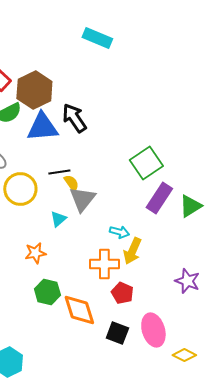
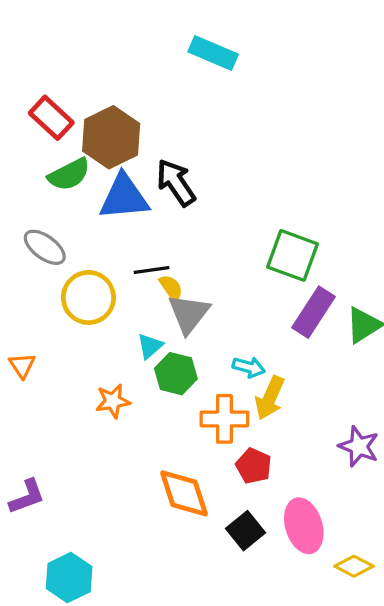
green square: (146, 163) -> (292, 255), turned -36
green hexagon: (47, 292) -> (176, 374), moved
black square: (117, 333) -> (246, 531), turned 30

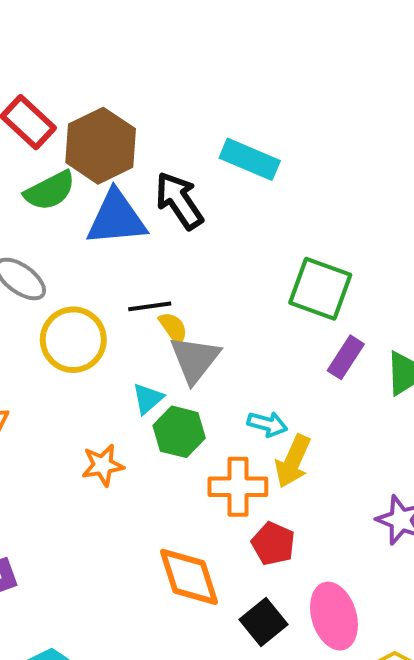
cyan rectangle: (213, 53) -> (250, 159), moved
purple rectangle: (313, 312) -> (346, 357), size x0.7

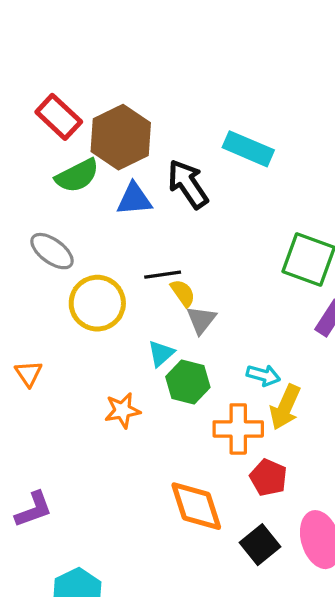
blue triangle: (116, 218) -> (134, 199), size x0.7
gray triangle: (195, 359) -> (201, 320), size x0.7

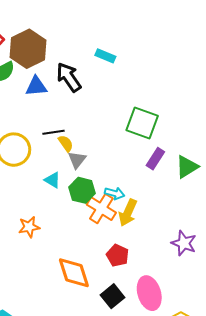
cyan rectangle: (248, 149) -> (105, 56), size x0.7
cyan triangle: (161, 353) -> (52, 180), turned -48
green hexagon: (188, 382) -> (82, 190), moved
orange star: (122, 410) -> (29, 227), moved
orange cross: (238, 429) -> (101, 209), moved, turned 32

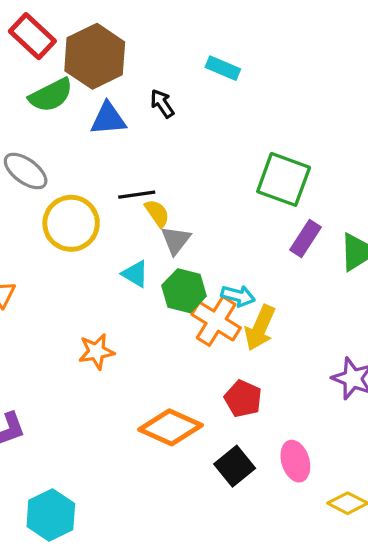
black arrow: (69, 77) -> (162, 104), size x0.6
orange diamond: (74, 273) -> (171, 427), turned -48
pink ellipse: (149, 293) -> (295, 461), size x0.7

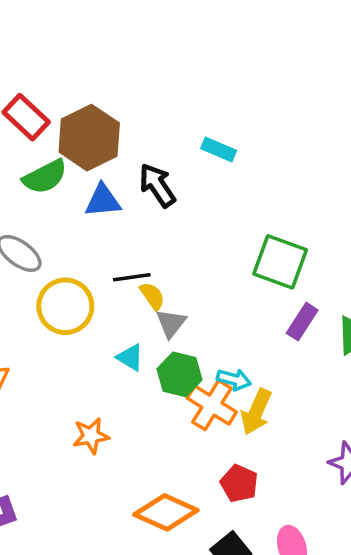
black arrow: (162, 104) -> (157, 185), size x1.5

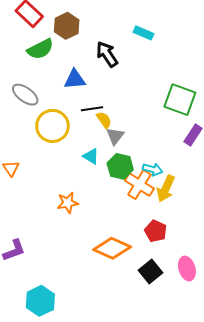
brown hexagon: (89, 138) -> (67, 26), size x0.7
blue triangle: (103, 201) -> (75, 79), moved

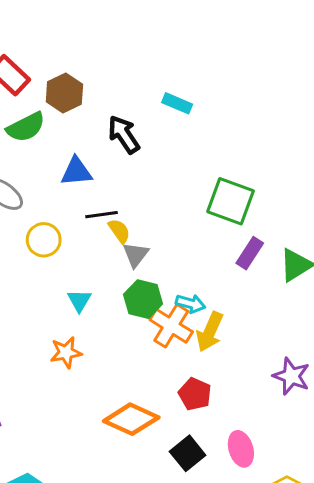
yellow circle: (52, 126) -> (44, 240), size x0.7
cyan triangle: (91, 156) -> (79, 301), moved, turned 30

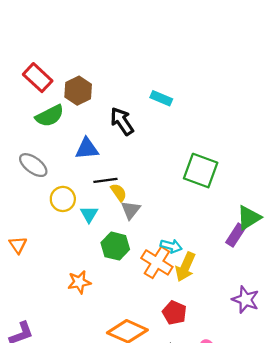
purple rectangle: (250, 253) -> (236, 235), moved
green hexagon: (143, 299) -> (115, 246), moved
cyan triangle: (79, 301) -> (89, 214), moved

